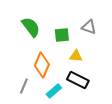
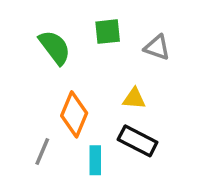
green square: (62, 35) -> (108, 32), moved
cyan rectangle: (54, 91) -> (95, 160), turned -49

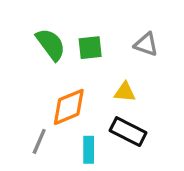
green square: (108, 32) -> (90, 48), moved
orange diamond: (74, 114) -> (69, 107), turned 45

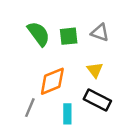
gray triangle: (146, 44) -> (100, 32), moved
yellow triangle: (125, 92) -> (95, 70), turned 48

